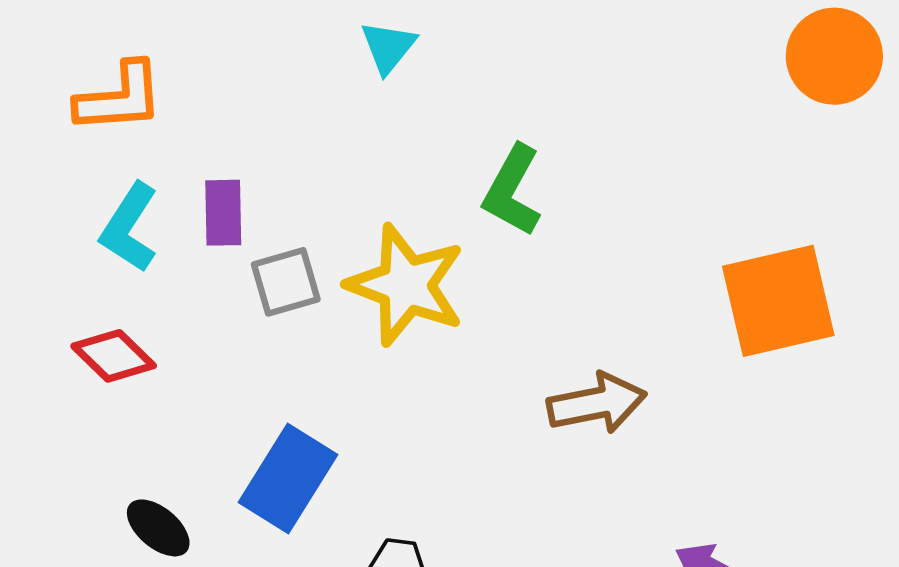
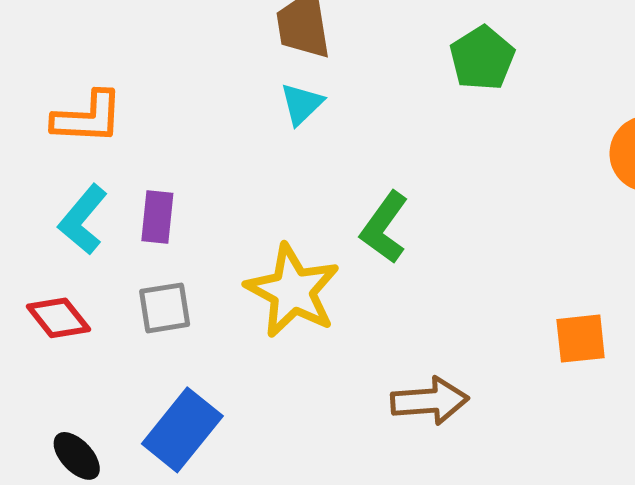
gray square: (286, 282) -> (165, 308), moved
orange square: (778, 301) -> (581, 339), size x0.6

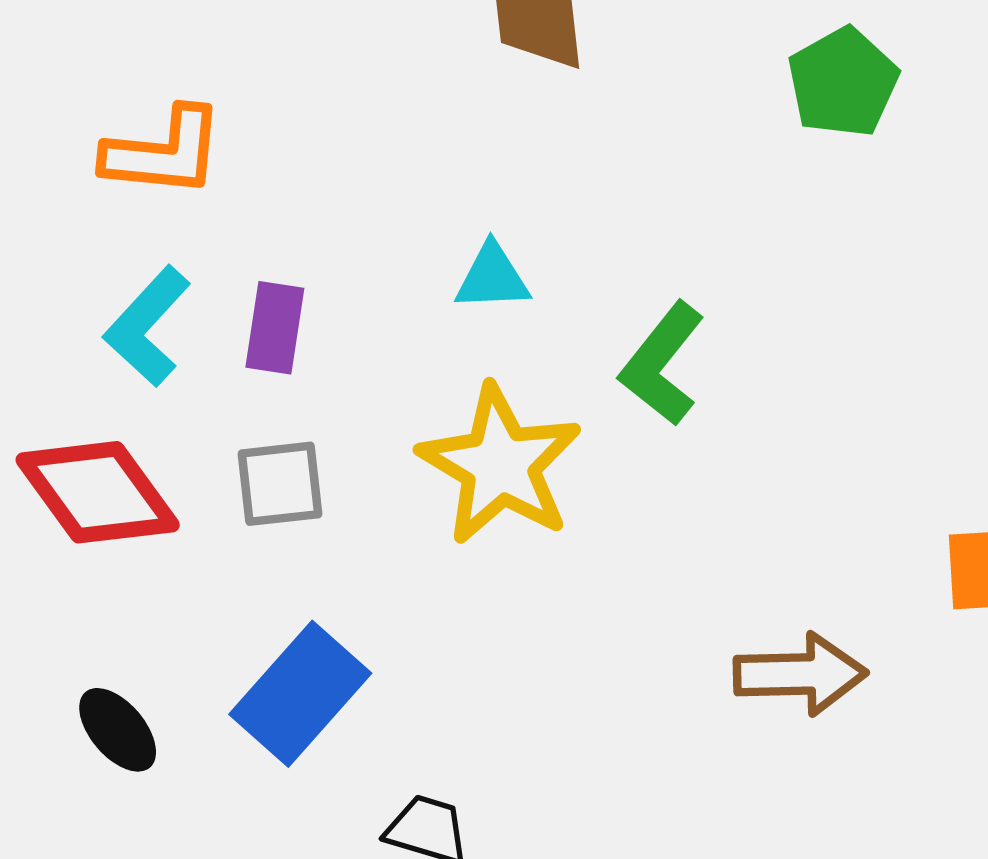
cyan triangle: (302, 104) -> (492, 277), moved, turned 39
red diamond: (58, 318) -> (98, 492), size x1.5
brown arrow: (430, 401) -> (800, 674), moved

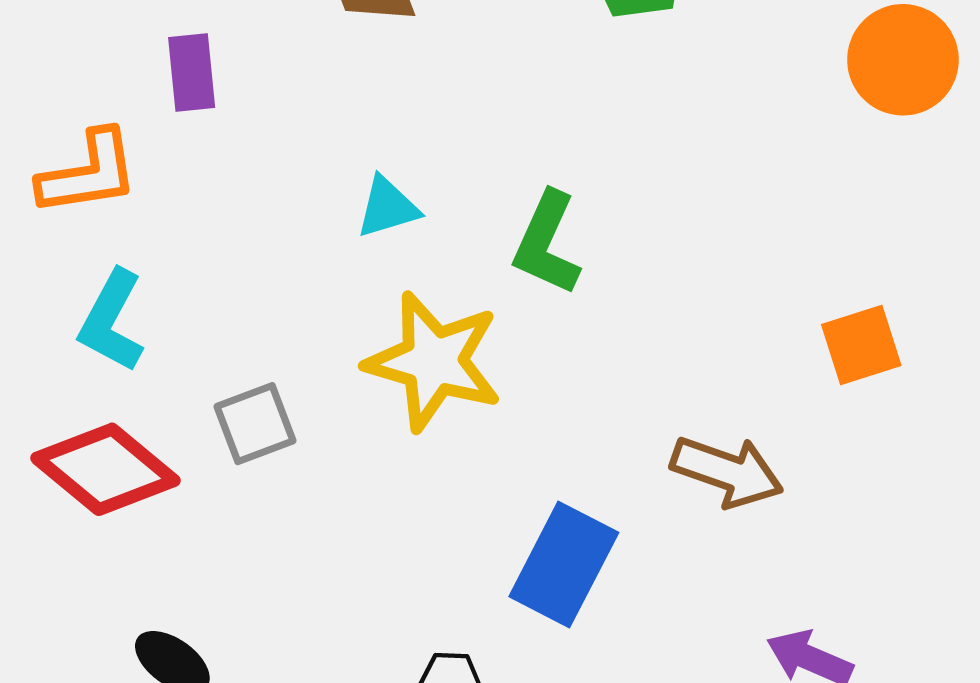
purple rectangle: (275, 328) -> (192, 72), moved
brown arrow: (800, 674) -> (727, 472), turned 35
blue rectangle: (300, 694) -> (564, 564), moved

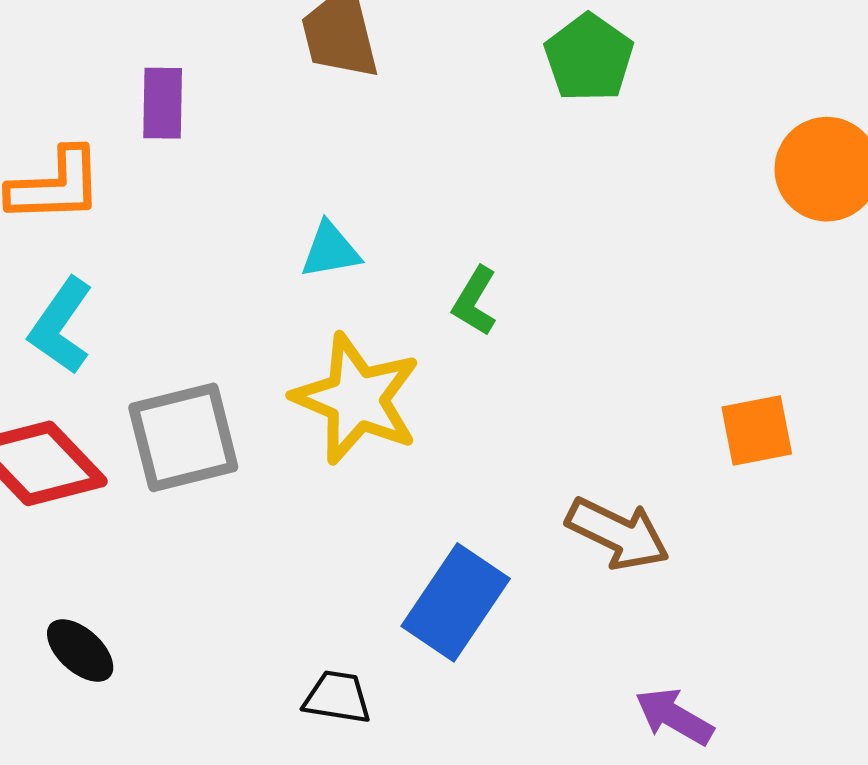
green L-shape: (547, 243) -> (475, 301), size x0.7
gray square: (255, 424) -> (183, 437), size x1.5

